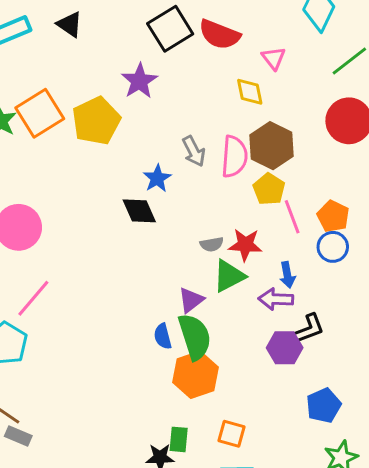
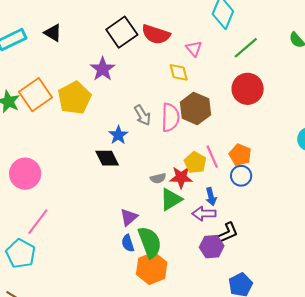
yellow pentagon: (269, 189) -> (195, 163), moved
purple triangle: (191, 300) -> (129, 217), moved

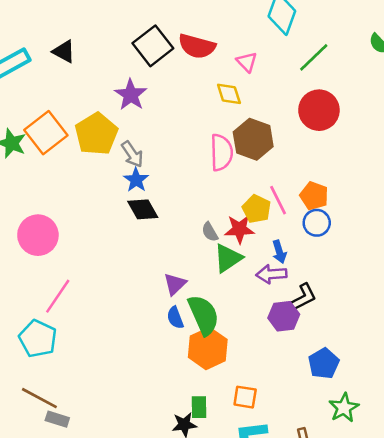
gray arrow: (142, 115) -> (132, 154), moved
blue star: (118, 135) -> (136, 180), moved
gray semicircle: (158, 178) -> (210, 232), turned 77

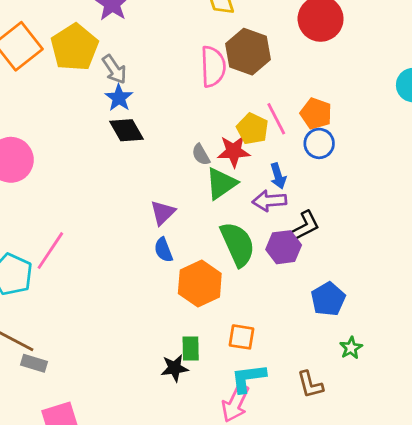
pink line: (58, 296) -> (50, 251), moved
green semicircle: (204, 315) -> (238, 244), moved
green star: (344, 408) -> (351, 348), size x0.7

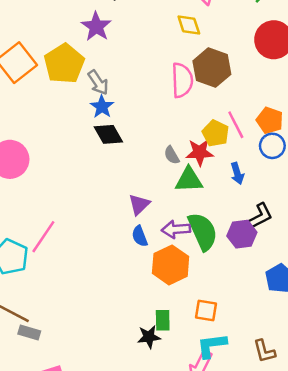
green triangle: (221, 183) -> (189, 180), turned 32
purple arrow: (269, 201) -> (176, 229), moved

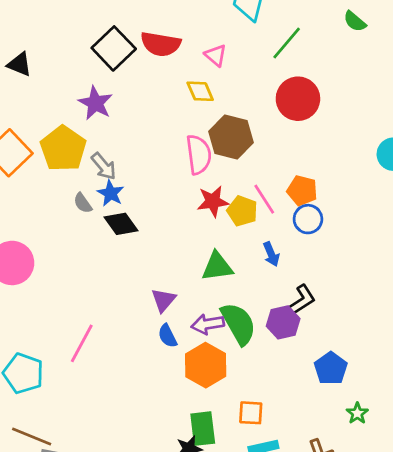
red star: (200, 152) -> (213, 201), moved
gray semicircle: (172, 155) -> (83, 203), moved
pink line: (43, 237) -> (82, 343), moved
green rectangle: (163, 320) -> (203, 429), size x1.4

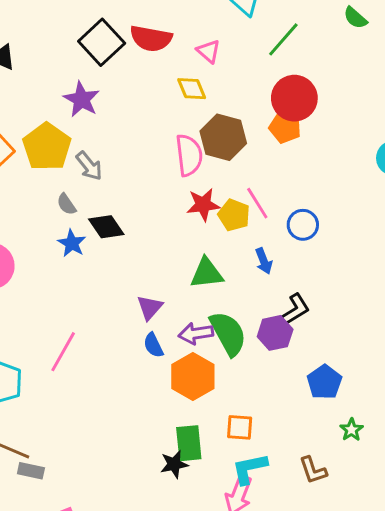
orange pentagon: (302, 191) -> (285, 127), moved
blue star: (111, 193) -> (72, 243), moved

